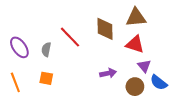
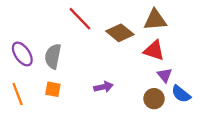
brown diamond: (105, 29) -> (120, 33), turned -50
red line: (70, 37) -> (80, 19), moved
gray semicircle: (46, 49) -> (53, 56), size x1.5
purple arrow: (108, 73) -> (103, 87), moved

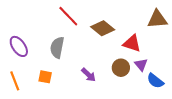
brown triangle: (155, 20) -> (157, 19), moved
gray semicircle: (53, 56) -> (57, 47), moved
purple arrow: (103, 87) -> (89, 75), turned 56
brown circle: (154, 99) -> (121, 68), moved

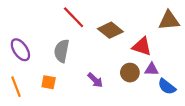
purple triangle: (141, 65) -> (152, 69), turned -48

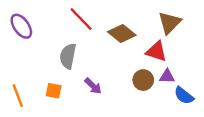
brown triangle: (169, 20) -> (170, 23), moved, turned -40
purple ellipse: (20, 50) -> (21, 26), moved
purple arrow: (95, 80) -> (93, 86), moved

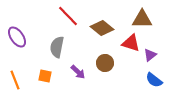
brown triangle: (170, 23) -> (142, 19), turned 45
purple ellipse: (21, 26) -> (17, 37), moved
purple triangle: (167, 76) -> (150, 55), moved, turned -40
brown circle: (143, 80) -> (105, 63), moved

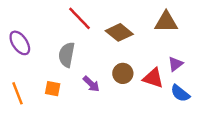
red triangle: (131, 43) -> (153, 78), moved

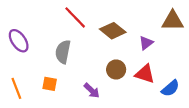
brown triangle: (166, 22) -> (173, 21), moved
purple triangle: (176, 64) -> (146, 43), moved
purple arrow: (91, 84) -> (92, 91), moved
blue semicircle: (180, 93) -> (170, 88), turned -78

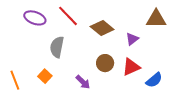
purple ellipse: (19, 41) -> (35, 18), moved, turned -35
red triangle: (145, 74) -> (131, 67), turned -42
orange square: (50, 84) -> (45, 76), turned 32

